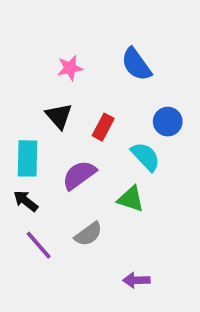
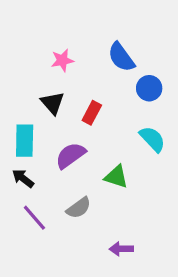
blue circle: (168, 122) -> (149, 88), moved
cyan semicircle: (146, 157) -> (152, 139), moved

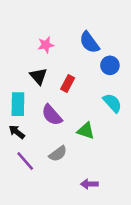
purple semicircle: (70, 155) -> (52, 115), turned -95

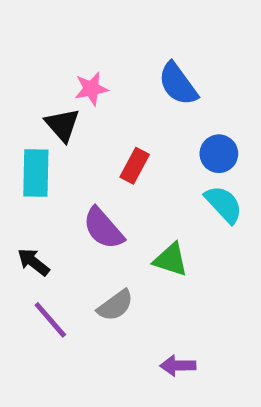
blue circle: (110, 65) -> (219, 154), moved
black triangle: (39, 76) -> (62, 125), moved
cyan rectangle: (18, 104) -> (36, 173), moved

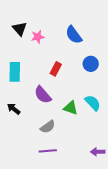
black triangle: (62, 125) -> (20, 29), moved
cyan semicircle: (224, 204) -> (93, 103), moved
purple line: (50, 320) -> (48, 151), moved, turned -54
purple arrow: (178, 366) -> (98, 152), moved

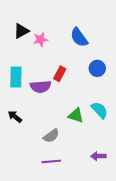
black triangle: (20, 29) -> (21, 31), turned 42
purple semicircle: (43, 95) -> (41, 87), moved, turned -54
purple arrow: (98, 152) -> (98, 156), moved

